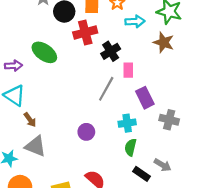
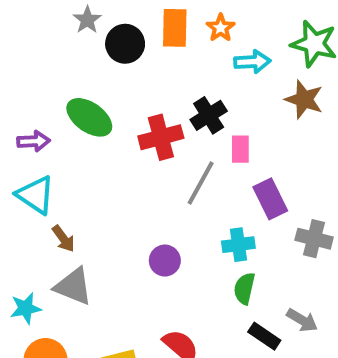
red cross: (85, 32) -> (161, 137), moved

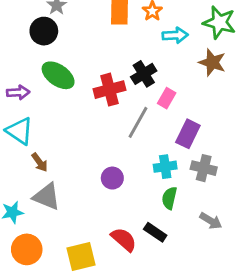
black circle: (125, 44) -> (44, 31), moved
pink rectangle: (240, 149) -> (167, 98), turned 30
purple rectangle: (270, 199) -> (188, 134), turned 52
gray cross: (314, 239) -> (204, 168), moved
black rectangle: (264, 336) -> (155, 232), moved

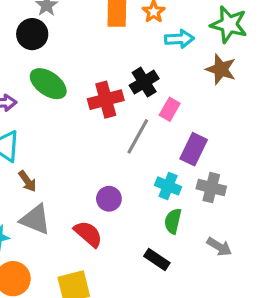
cyan cross: (165, 167) -> (168, 186), turned 30
red semicircle: (124, 239) -> (88, 234), moved

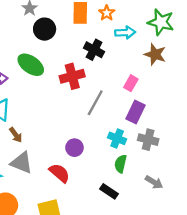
black circle: (32, 34) -> (45, 29), moved
black cross: (144, 82) -> (94, 50), moved, turned -30
pink rectangle: (170, 109) -> (131, 83), moved

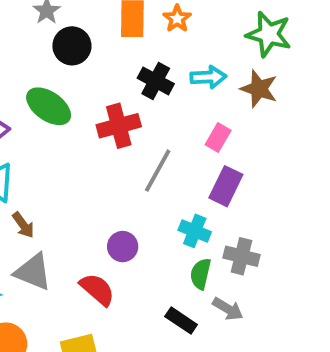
cyan arrow: (125, 33) -> (208, 77), moved
gray cross: (148, 140) -> (241, 256), moved
gray arrow: (154, 182) -> (228, 309), moved

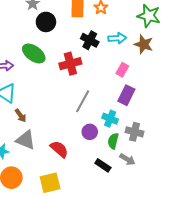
gray line: (158, 171) -> (83, 101), moved
purple circle: (123, 247) -> (90, 132), moved

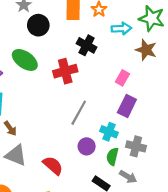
cyan arrow: (117, 38) -> (121, 29), moved

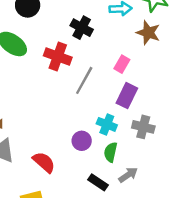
red cross: (65, 71) -> (58, 57), turned 35
gray line: (79, 113) -> (84, 80), moved
gray cross: (136, 146) -> (143, 127), moved
gray arrow: (128, 177) -> (128, 175), turned -66

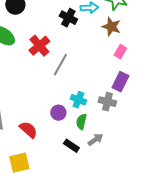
black cross: (82, 28) -> (68, 18), moved
red cross: (58, 57) -> (39, 46), turned 30
pink rectangle: (122, 64) -> (120, 52), moved
purple rectangle: (127, 96) -> (120, 82), moved

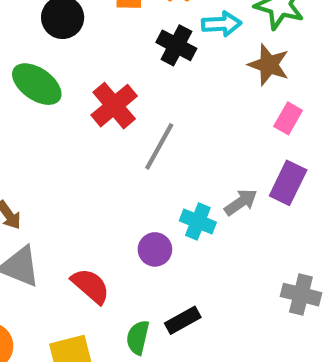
gray cross: (107, 102) -> (301, 295), moved
green semicircle: (81, 122) -> (138, 337), moved
gray arrow: (95, 140) -> (241, 202), moved
black rectangle: (71, 146) -> (183, 320), turned -63

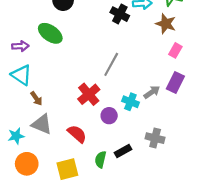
red cross: (114, 106) -> (89, 94), moved
gray cross: (301, 295) -> (155, 138), moved

